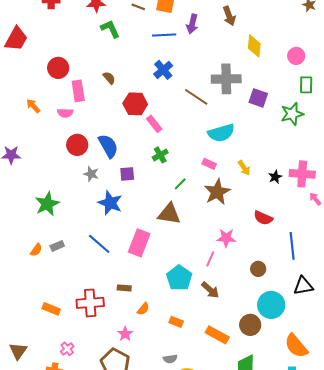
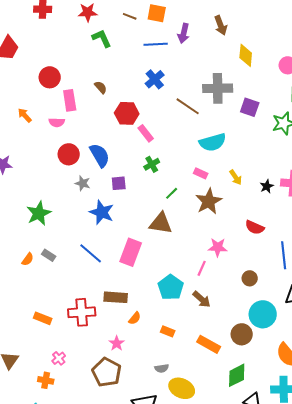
gray rectangle: (57, 246) -> (49, 255), turned 56
brown rectangle: (124, 288) -> (116, 297), size x1.6

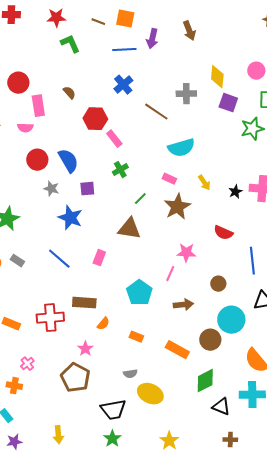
yellow diamond: (246, 55) -> (217, 77), moved
gray cross: (218, 88) -> (186, 94), size x0.7
purple square: (250, 107) -> (228, 103), moved
pink rectangle: (131, 252) -> (99, 258), size x0.6
brown arrow: (202, 299) -> (183, 305), moved, turned -48

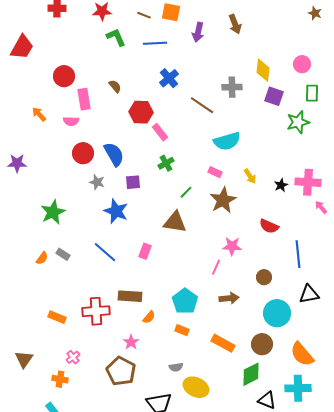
blue line: (124, 50) -> (155, 43), moved
cyan pentagon: (139, 293) -> (185, 301), moved
brown circle: (210, 340) -> (262, 344), moved

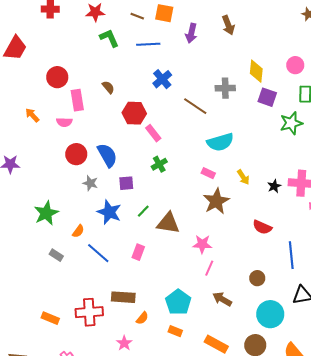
green line: (186, 192) -> (143, 211), moved
pink star: (232, 246) -> (202, 244), moved
orange semicircle: (42, 258) -> (78, 231), moved
brown arrow: (229, 298) -> (222, 299), turned -144

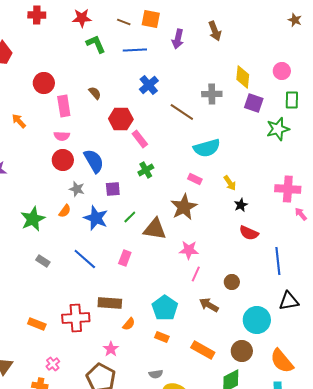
pink semicircle: (64, 122) -> (62, 136), moved
black star: (274, 186) -> (241, 205), moved
brown star: (216, 201) -> (184, 207), moved
orange semicircle: (78, 231) -> (65, 211), moved
brown circle: (257, 278) -> (232, 282), moved

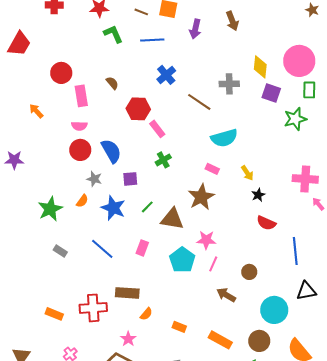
pink circle: (282, 71) -> (299, 61), size x1.8
cyan pentagon: (165, 308) -> (182, 260), moved

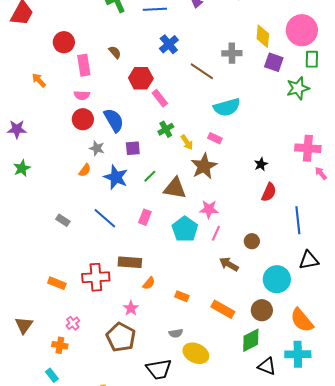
yellow arrow: (247, 173) -> (187, 142), moved
green star: (50, 209) -> (22, 168), moved, size x0.7
red semicircle: (266, 223) -> (269, 192), turned -90

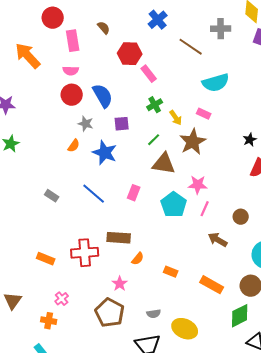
orange arrow: (39, 80) -> (28, 56), size x1.8
green line: (150, 176) -> (154, 140), moved
gray semicircle: (176, 333) -> (154, 314), moved

